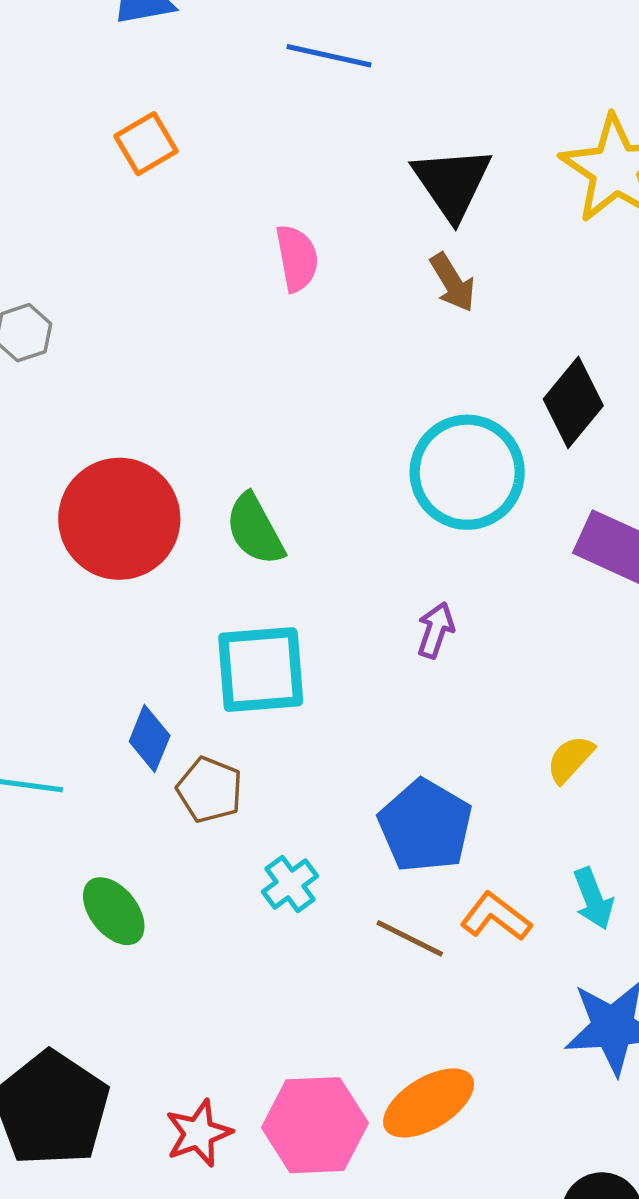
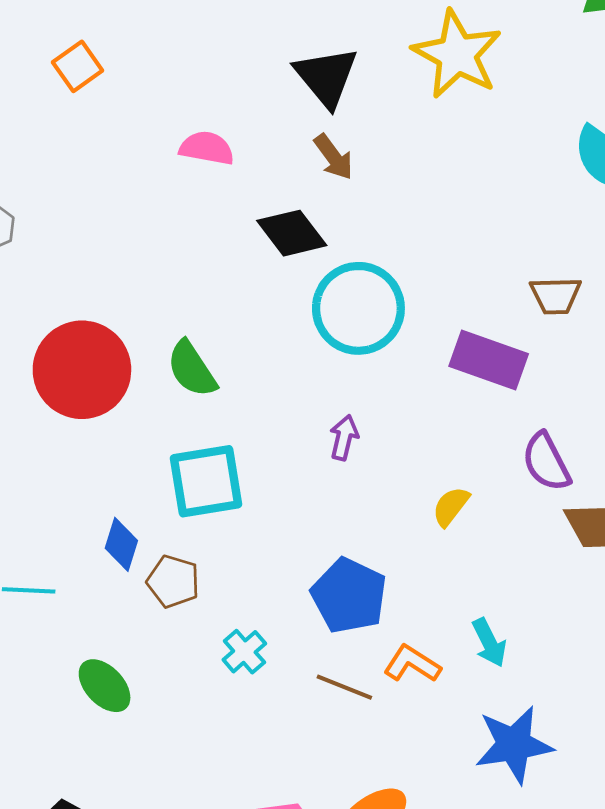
pink semicircle: (297, 258) -> (207, 148), turned -64
black diamond: (573, 402) -> (292, 233), moved, turned -72
yellow semicircle: (570, 759) -> (451, 506), moved

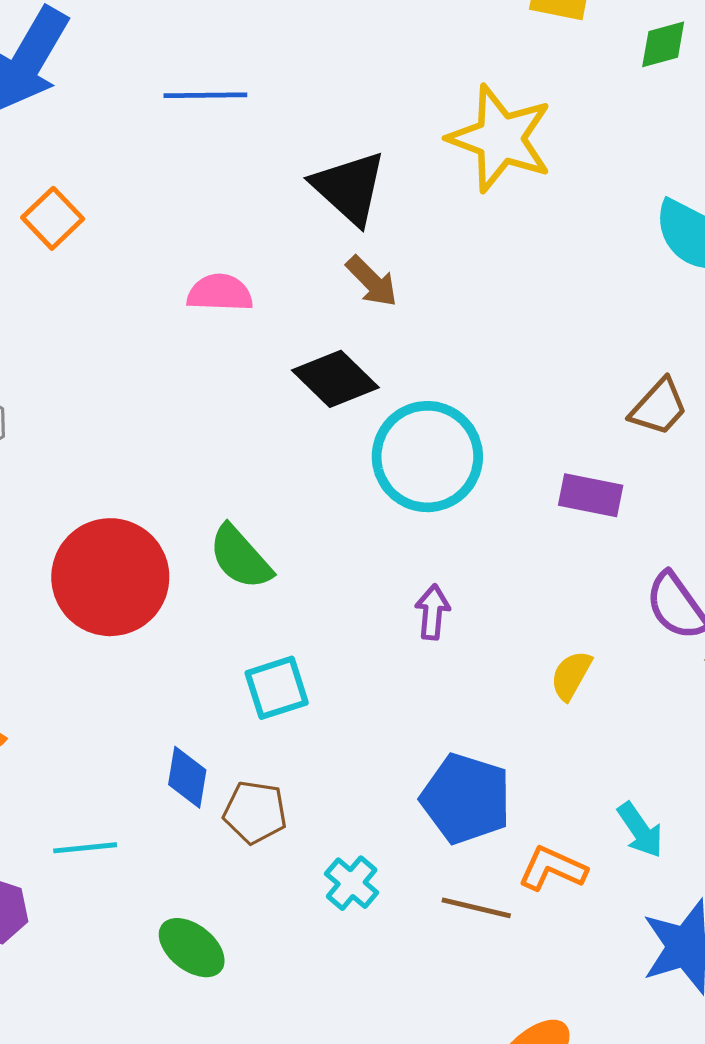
brown trapezoid: (556, 295) -> (659, 407), turned -38
purple rectangle: (489, 360) -> (591, 495), size x0.7
cyan square: (206, 481) -> (277, 688), size x0.7

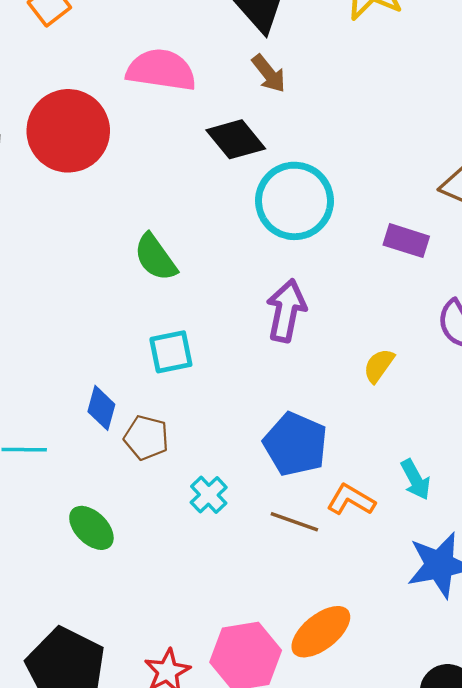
pink semicircle: (220, 293) -> (161, 70), size x1.5
red circle: (110, 577) -> (68, 131), moved
purple arrow: (432, 612) -> (286, 311), size x1.6

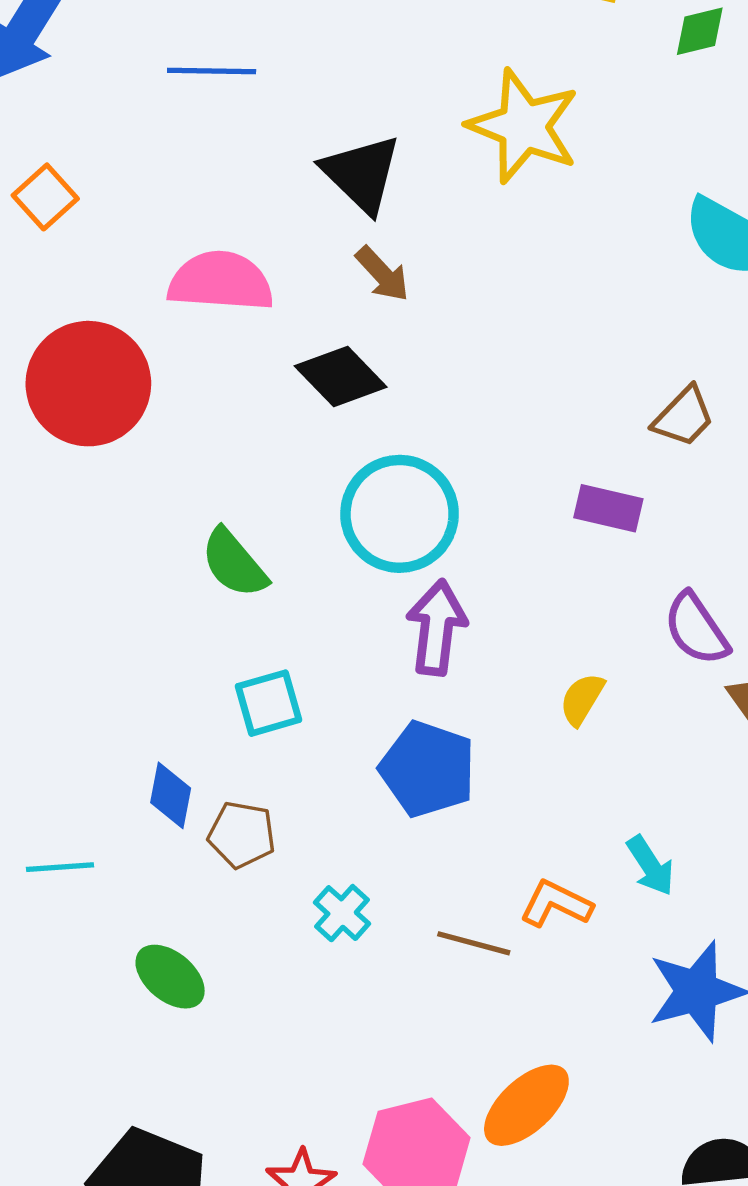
cyan circle: (294, 201) -> (400, 514), moved
blue pentagon: (295, 444) -> (428, 769), moved

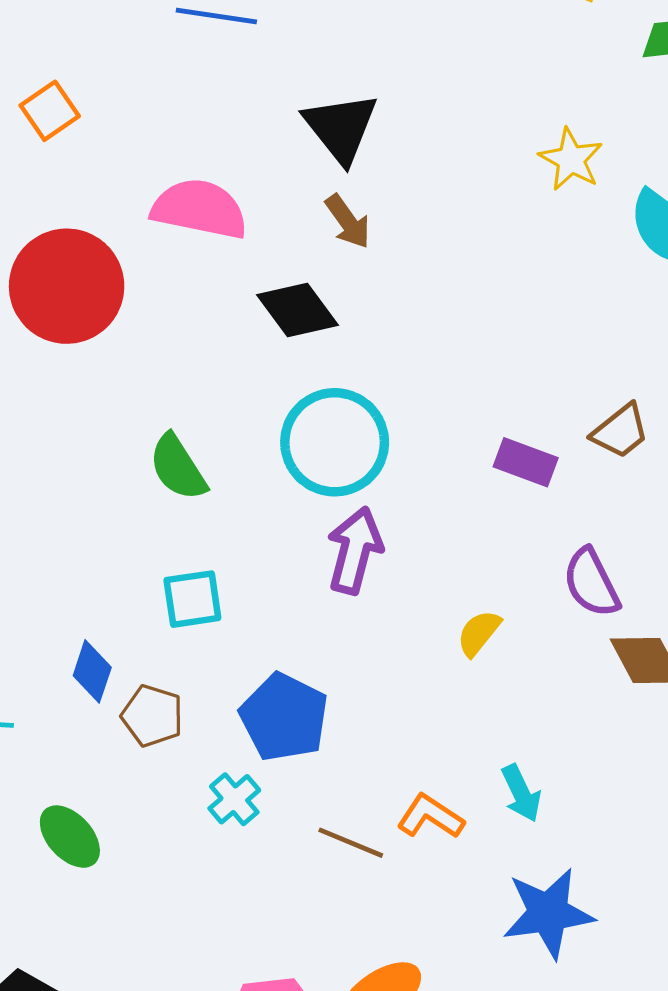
yellow star: (524, 126) -> (571, 159), moved, size x0.6
brown trapezoid: (684, 417) -> (620, 431), moved
blue pentagon: (428, 769) -> (284, 717), moved

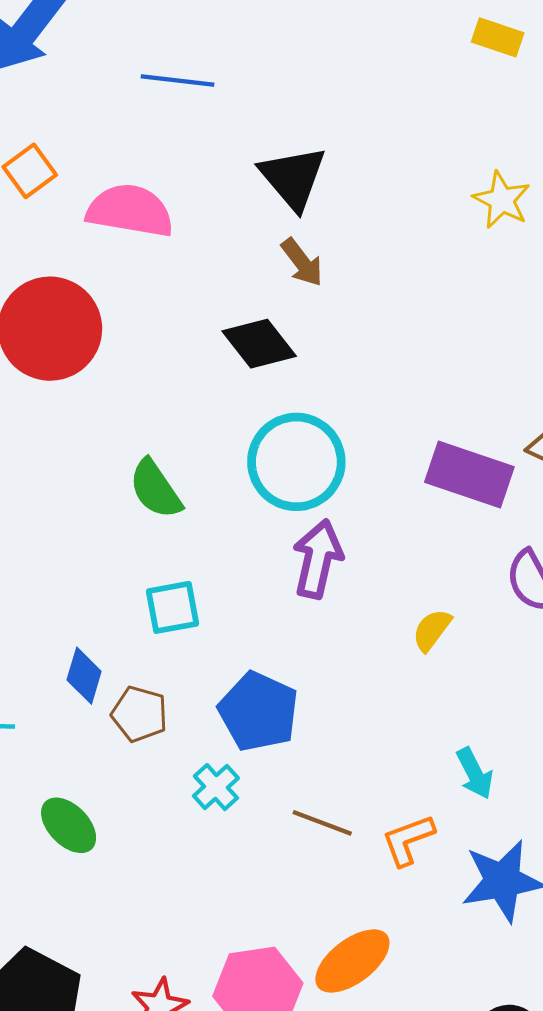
pink semicircle: (199, 209) -> (130, 211), moved
purple rectangle: (526, 462) -> (469, 475), size x1.5
orange L-shape: (430, 817) -> (408, 840), moved, turned -52

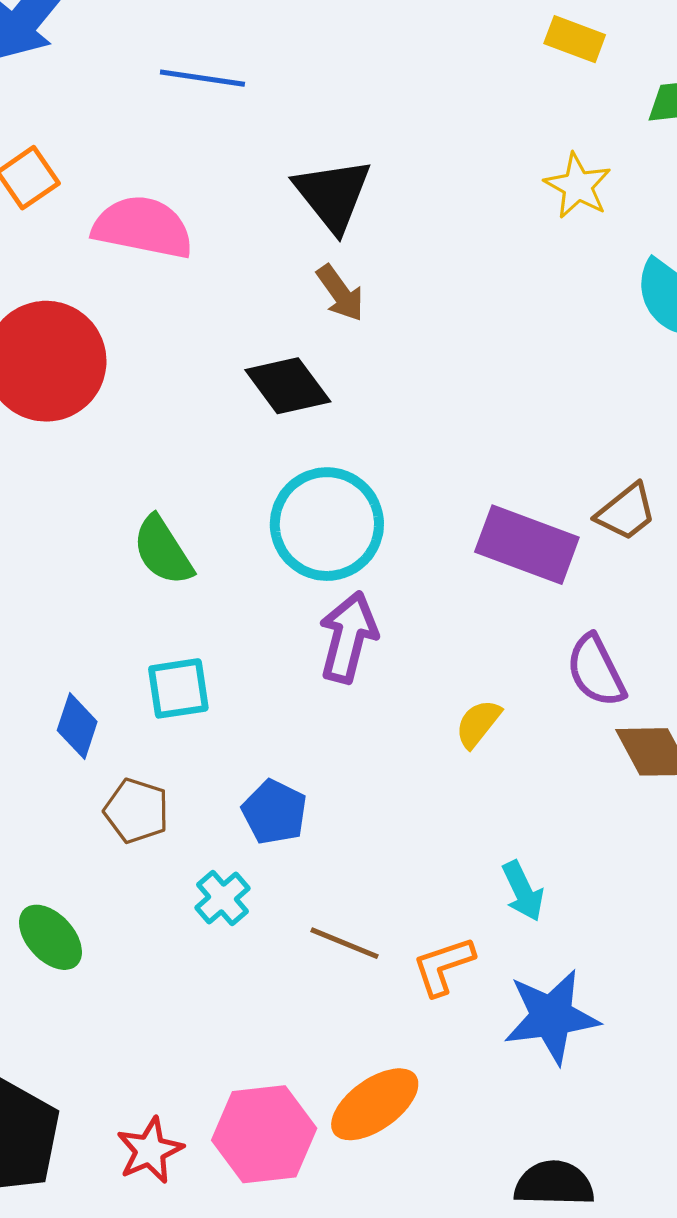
yellow star: (502, 200) -> (578, 186), moved
blue diamond: (84, 676) -> (77, 726), moved
blue pentagon: (258, 712) -> (274, 812), size x0.7

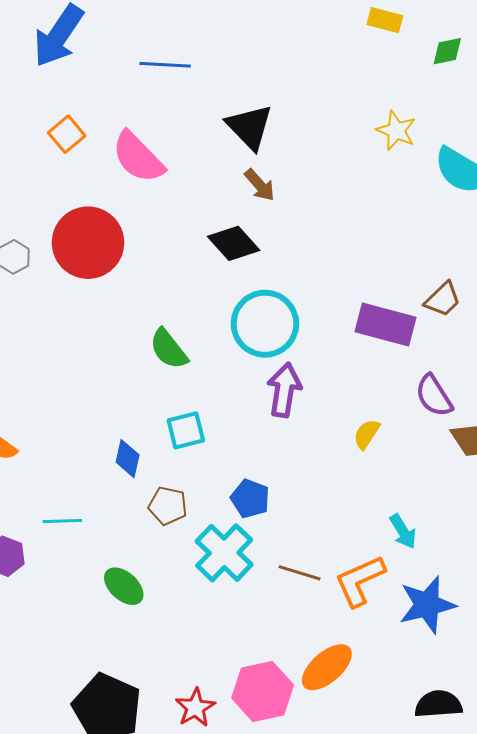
yellow star: (578, 186) -> (396, 131), moved
pink semicircle: (143, 227) -> (138, 157), turned -140
cyan cross: (223, 898) -> (224, 553), size x1.8
orange L-shape: (443, 966) -> (360, 581), size x1.4

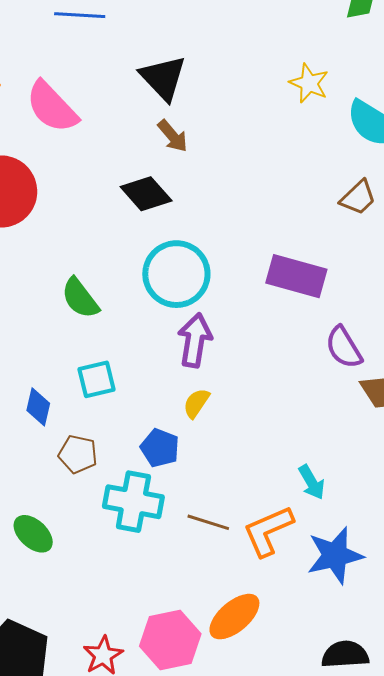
brown trapezoid: (443, 299) -> (358, 198), moved
yellow semicircle: (367, 434) -> (196, 403), moved
cyan cross: (224, 553) -> (133, 502), turned -34

